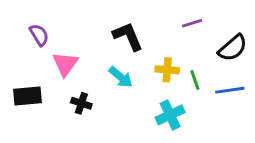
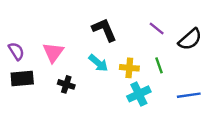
purple line: (192, 23) -> (157, 29), moved, turned 56
purple semicircle: (39, 35) -> (16, 51), moved
yellow cross: (167, 70) -> (129, 68), moved
blue line: (230, 90) -> (189, 95), moved

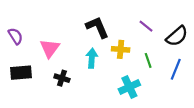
purple semicircle: (16, 51) -> (15, 36), moved
cyan arrow: (98, 63) -> (92, 58), turned -126
yellow cross: (129, 68) -> (121, 49), moved
blue line: (189, 95) -> (176, 69), moved, turned -60

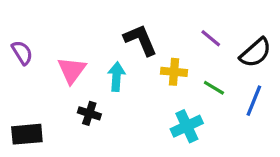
cyan arrow: (92, 58) -> (116, 77), moved
green line: (148, 60) -> (214, 88), turned -40
black rectangle: (21, 73) -> (27, 134), moved

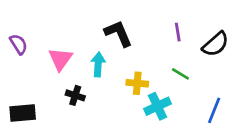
purple line: (211, 38) -> (178, 32), turned 42
yellow cross: (174, 72) -> (137, 83), moved
blue line: (254, 101) -> (214, 110), moved

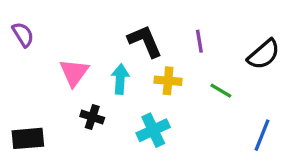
purple line: (178, 32) -> (199, 41), moved
purple semicircle: (19, 44) -> (23, 35), moved
yellow cross: (137, 83) -> (168, 81), moved
cyan cross: (157, 106) -> (153, 130), moved

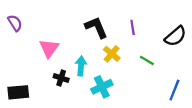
cyan arrow: (120, 79) -> (81, 66), moved
yellow cross: (168, 81) -> (112, 54), turned 35

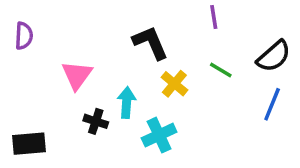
purple semicircle: (15, 23) -> (24, 36), turned 35
purple line: (133, 27) -> (214, 17), moved
green line: (147, 60) -> (221, 70), moved
blue line: (174, 90) -> (272, 104), moved

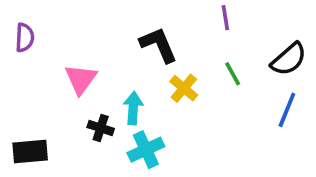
green line: (221, 70) -> (233, 74), turned 30
cyan cross: (159, 135) -> (146, 150), moved

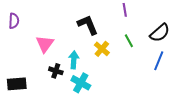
cyan cross: (146, 150) -> (81, 83), turned -36

